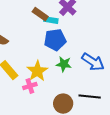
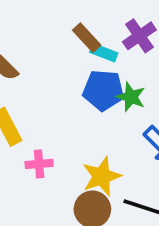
green star: (64, 64) -> (131, 97), moved
yellow star: (37, 71) -> (102, 176), moved

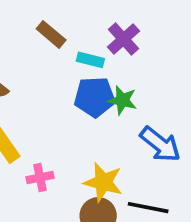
brown rectangle: (87, 38) -> (51, 34), moved
yellow star: (102, 176) -> (103, 182), turned -30

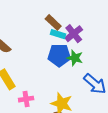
brown rectangle: (51, 34) -> (53, 22), moved
purple cross: (123, 39) -> (74, 34), moved

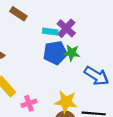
brown rectangle: (53, 22) -> (18, 14), moved

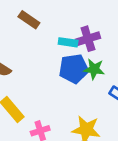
purple cross: (66, 28) -> (88, 39), turned 30

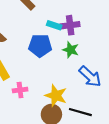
blue pentagon: (74, 69) -> (40, 46), moved

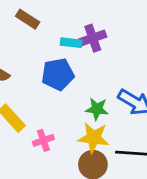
green star: (71, 50) -> (97, 109), moved

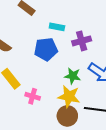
purple cross: (93, 38) -> (82, 41), moved
pink cross: (43, 140) -> (33, 96), turned 32

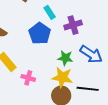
cyan rectangle: (57, 27) -> (50, 12), turned 48
blue pentagon: (46, 49) -> (40, 33), turned -30

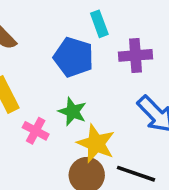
blue pentagon: (40, 33) -> (74, 57), turned -30
green star: (65, 58) -> (72, 112), moved

